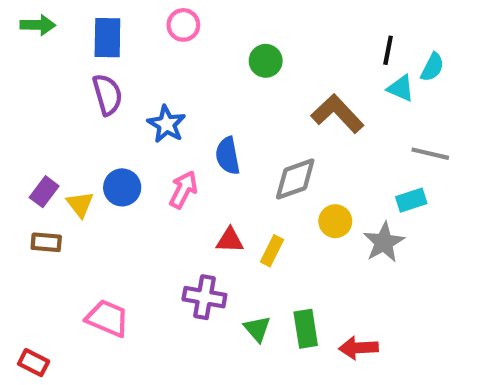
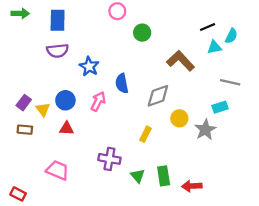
pink circle: (183, 25) -> (117, 11), moved
black line: (388, 50) -> (208, 27), turned 56
cyan triangle: (401, 88) -> (214, 47), turned -35
purple semicircle: (107, 95) -> (58, 51), turned 100
red triangle: (230, 240) -> (67, 128), moved

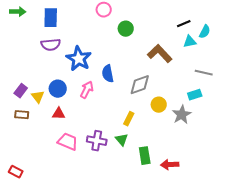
blue star: (89, 66) -> (79, 59), size x1.4
pink trapezoid: (58, 170) -> (68, 142), moved
green triangle: (138, 176) -> (122, 140), moved

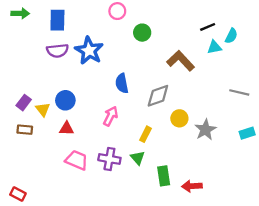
blue star: (79, 59) -> (89, 51), moved
gray line: (204, 73) -> (239, 92), moved
pink arrow: (87, 90) -> (111, 116), moved
cyan rectangle: (195, 95) -> (247, 133), moved

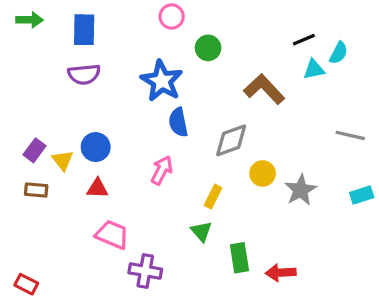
blue star: (89, 51) -> (162, 81), moved
purple cross: (109, 159) -> (145, 271), moved

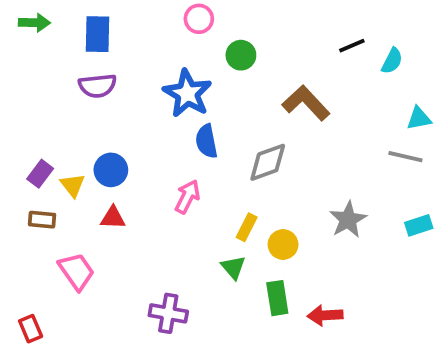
cyan triangle: (314, 69) -> (419, 118), moved
yellow circle: (263, 173) -> (283, 244), moved
pink trapezoid: (112, 235) -> (76, 271), moved, turned 32
red rectangle: (26, 284) -> (31, 329), turned 40

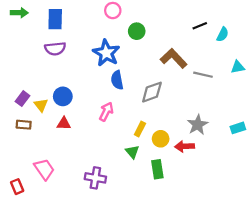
gray line: (405, 157) -> (203, 75), moved
pink trapezoid: (76, 271) -> (44, 169), moved
red arrow: (325, 315) -> (185, 146), moved

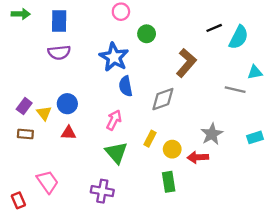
cyan semicircle: (223, 34) -> (239, 37), size x1.5
brown L-shape: (174, 58) -> (186, 63), turned 84
gray line: (203, 75) -> (235, 90), moved
green triangle: (132, 152) -> (116, 153), moved, size x1.5

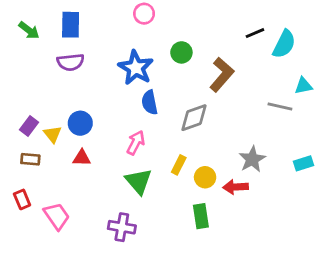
green arrow: (21, 14) -> (29, 30), moved, turned 36
green circle: (147, 34) -> (181, 52), moved
red rectangle: (18, 200) -> (22, 199), moved

